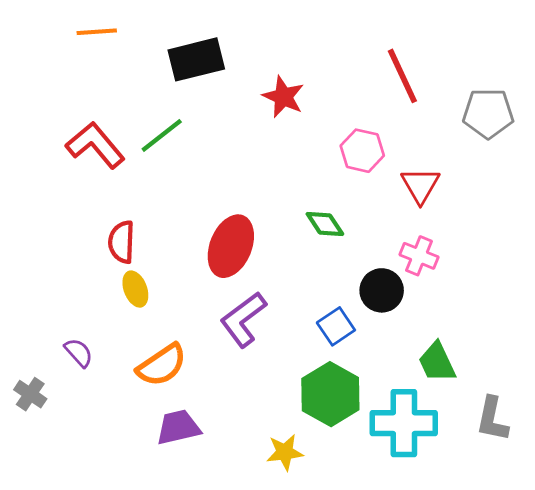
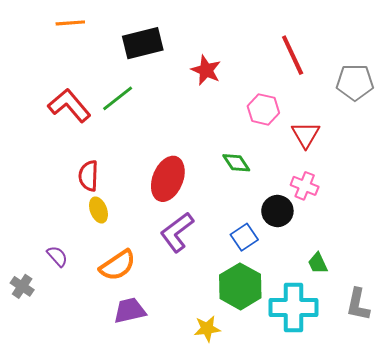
green trapezoid: (437, 362) -> (318, 263), size x0.7

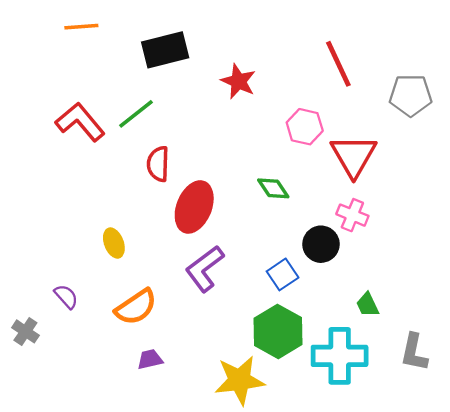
red triangle: (306, 135) -> (354, 156), size x1.4
red semicircle: (88, 176) -> (158, 164), moved
purple trapezoid: (130, 311) -> (150, 359), size x0.7
yellow star: (207, 329) -> (240, 380), size x1.6

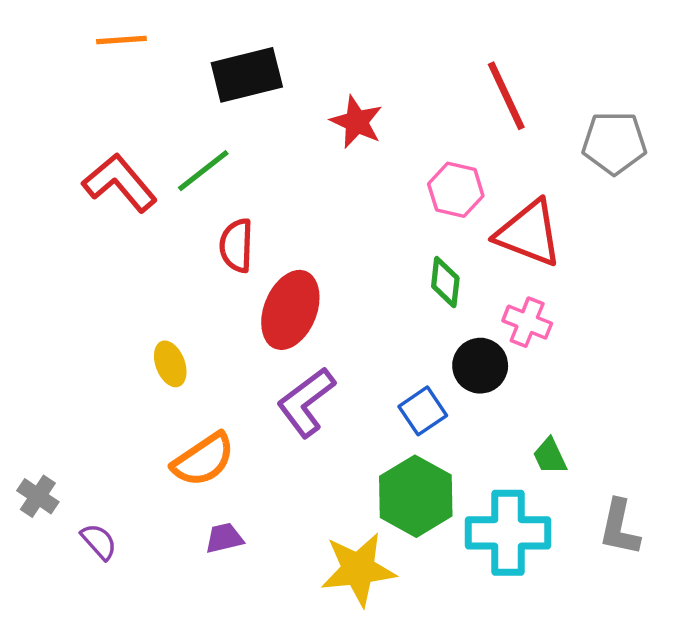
red triangle: (354, 156) -> (529, 233), turned -39
green diamond: (273, 188) -> (445, 282), moved, turned 40
purple semicircle: (66, 297) -> (99, 542), moved

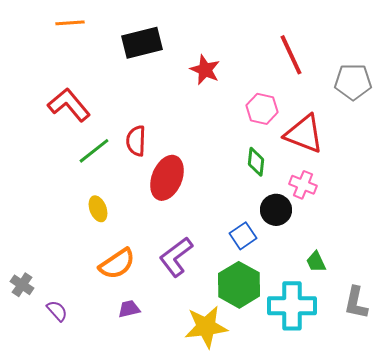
green line: (203, 171) -> (94, 151), moved
purple L-shape: (306, 402) -> (176, 257), moved

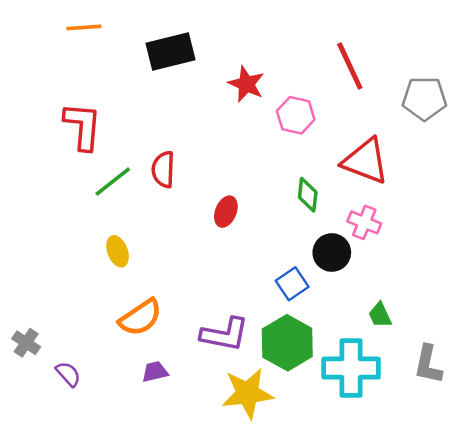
red L-shape: (69, 105) -> (83, 126), turned 45
pink hexagon: (262, 109) -> (296, 115), moved
red ellipse: (167, 178) -> (226, 212), moved, size x0.6
purple L-shape: (176, 257) -> (225, 334), moved, turned -132

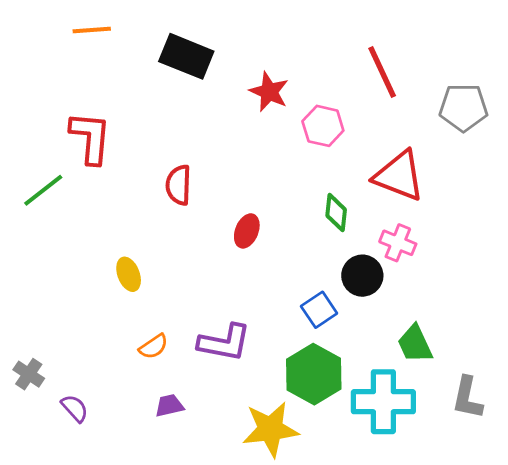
black rectangle: (171, 52) -> (186, 56), turned 36
green line: (113, 181) -> (43, 190), moved
green trapezoid: (380, 315) -> (415, 344), size x1.4
orange semicircle: (140, 317) -> (154, 347), size x0.6
purple L-shape: (225, 334) -> (224, 343), moved

